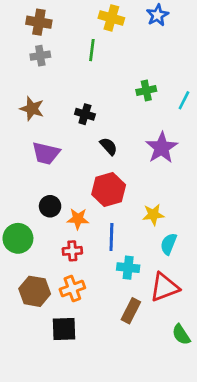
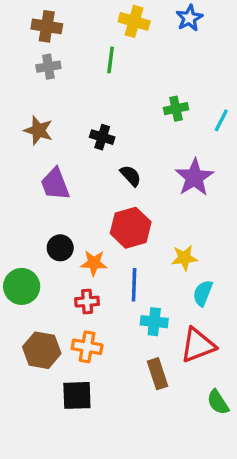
purple trapezoid: (46, 153) -> (55, 184), turned 56
orange cross: (72, 289) -> (87, 347), turned 30
brown rectangle: (131, 311) -> (158, 374), turned -45

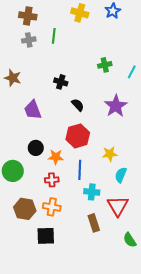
green line: (111, 60) -> (54, 36), moved
brown star: (38, 130) -> (13, 78), moved
red triangle: (198, 345) -> (118, 206), turned -40

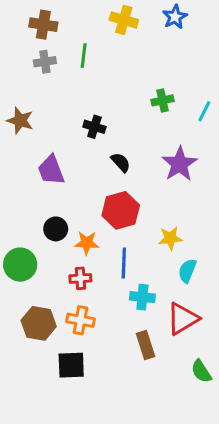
red triangle: (118, 206) -> (183, 319), turned 30

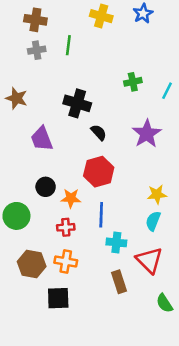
black cross: (94, 127) -> (77, 103), size x1.5
yellow star: (170, 238) -> (157, 194), moved
red triangle: (183, 319) -> (149, 260), turned -44

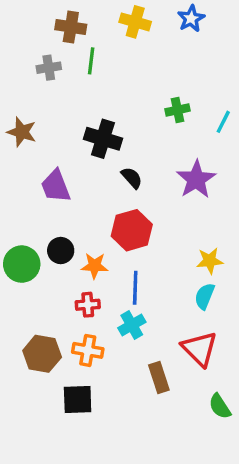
brown cross: (35, 20) -> (71, 27), moved
green circle: (16, 216) -> (22, 264), moved
cyan cross: (116, 242) -> (132, 325), moved, turned -36

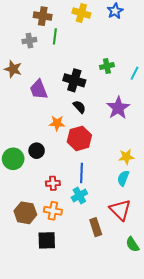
brown star: (22, 132) -> (13, 69), moved
black cross: (103, 139) -> (74, 80), moved
purple trapezoid: (56, 186) -> (39, 89), moved
orange star: (95, 266) -> (57, 123), moved

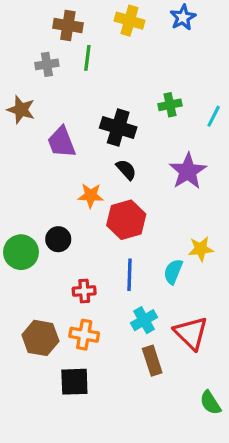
cyan semicircle: (123, 178) -> (173, 272), moved
cyan cross: (79, 196) -> (144, 320), moved
green semicircle: (132, 244) -> (210, 403), moved

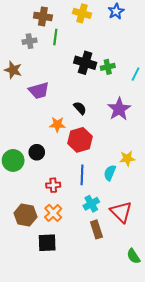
black cross: (118, 127) -> (85, 63), moved
purple trapezoid: (61, 142) -> (39, 91), turned -85
orange cross: (84, 335) -> (53, 213), turned 36

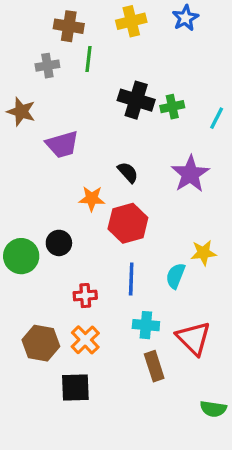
yellow cross: (82, 13) -> (131, 21), turned -30
cyan cross: (91, 204) -> (146, 325), turned 35
green semicircle: (133, 256) -> (213, 409), turned -49

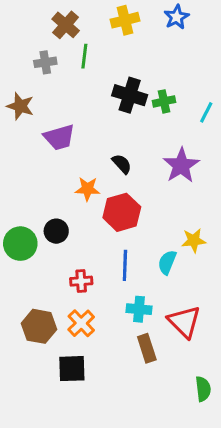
brown cross: (69, 26) -> (66, 25), turned 32
green semicircle: (213, 409) -> (203, 389), turned -105

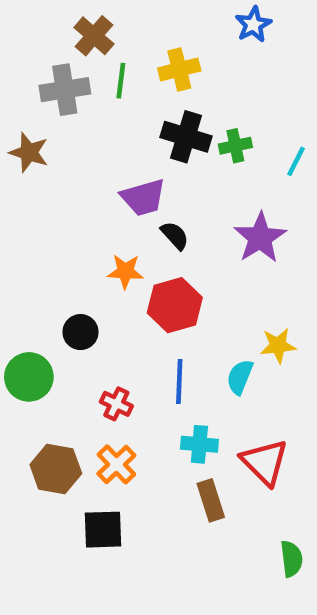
yellow cross: (125, 20) -> (179, 69), moved
gray cross: (45, 62) -> (65, 90), size x1.5
purple trapezoid: (59, 137) -> (143, 197), moved
green circle: (20, 244) -> (29, 377), moved
red cross: (81, 281) -> (116, 404), turned 30

